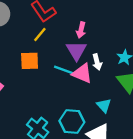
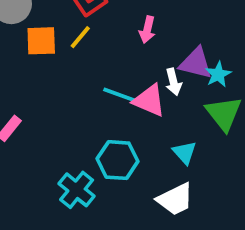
purple triangle: (76, 51) -> (196, 63), moved, turned -45
orange square: (30, 61) -> (41, 41), moved
cyan hexagon: (72, 121) -> (118, 160), moved

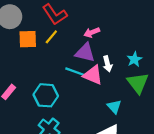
pink arrow: (147, 30) -> (92, 32), turned 56
purple triangle: (196, 63) -> (85, 53), moved
cyan hexagon: (118, 160) -> (46, 95), moved

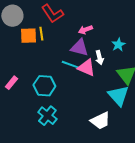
yellow line: (51, 37) -> (41, 34), moved, turned -48
cyan star: (134, 59) -> (118, 45), moved
cyan triangle: (114, 107) -> (118, 96), moved, size x1.6

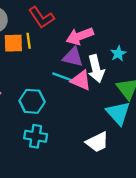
pink arrow: (85, 30) -> (80, 36), size x1.6
white arrow: (99, 58) -> (96, 69), size x1.6
cyan cross: (47, 116) -> (36, 136), turned -30

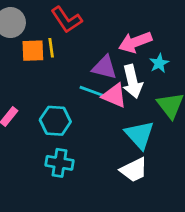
pink arrow: (80, 36) -> (135, 42), moved
cyan triangle: (118, 113) -> (139, 135), moved

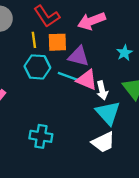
pink arrow: (135, 42) -> (92, 21), moved
orange square: (33, 51) -> (57, 42), moved
white arrow: (132, 81) -> (102, 90), moved, size x0.7
cyan hexagon: (55, 121) -> (37, 67), moved

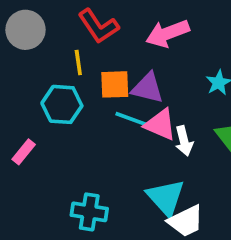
orange square: (57, 42) -> (115, 84), moved
cyan hexagon: (37, 67) -> (62, 104), moved
cyan triangle: (108, 113) -> (166, 197), moved

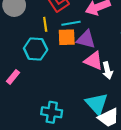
cyan line: (131, 119) -> (71, 23), moved, turned -30

